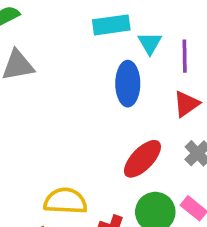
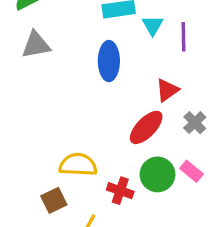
blue ellipse: (128, 84) -> (109, 61), moved
red triangle: (186, 104) -> (167, 90), moved

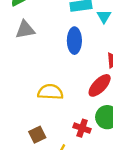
yellow semicircle: (78, 165) -> (50, 92), moved

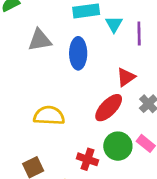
gray triangle: (25, 30) -> (40, 40), moved

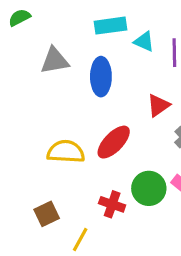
cyan triangle: (114, 24) -> (144, 41), turned -36
red ellipse: (109, 108) -> (114, 142), moved

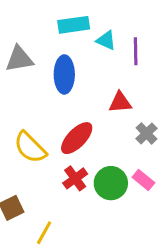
red triangle: (158, 105) -> (120, 102), turned 30
yellow semicircle: (66, 152) -> (30, 147), turned -138
red cross: (112, 204) -> (75, 178), moved, turned 35

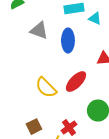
gray triangle: (19, 59) -> (39, 31), turned 30
red cross: (75, 178) -> (69, 128), moved

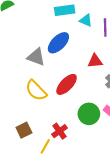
gray triangle: (39, 31) -> (36, 57), moved
blue ellipse: (68, 41) -> (58, 43), turned 45

